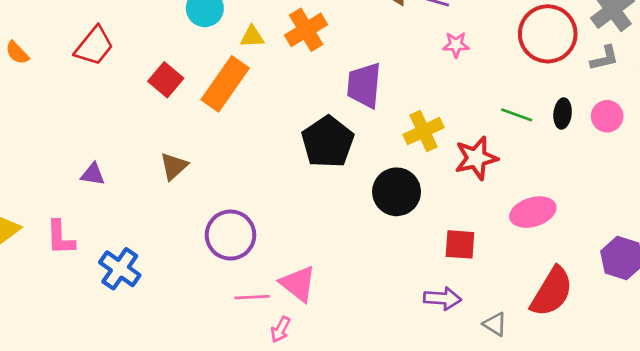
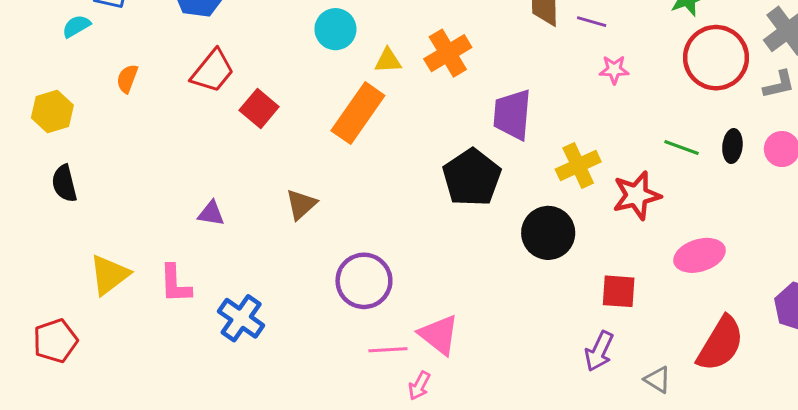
orange semicircle: (17, 53) -> (127, 79), turned 65
red square: (166, 80) -> (259, 109), moved
purple arrow: (442, 298) -> (599, 351), turned 111

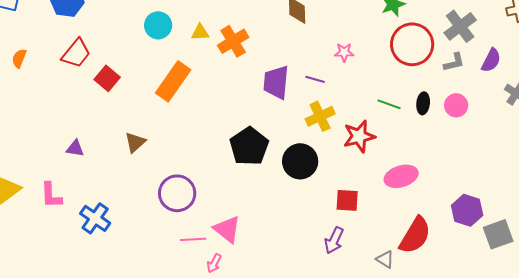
purple line: (592, 22) -> (315, 79), moved
yellow triangle: (388, 61) -> (200, 32), moved
black pentagon: (472, 177) -> (249, 146), moved
gray triangle: (658, 380) -> (385, 259), moved

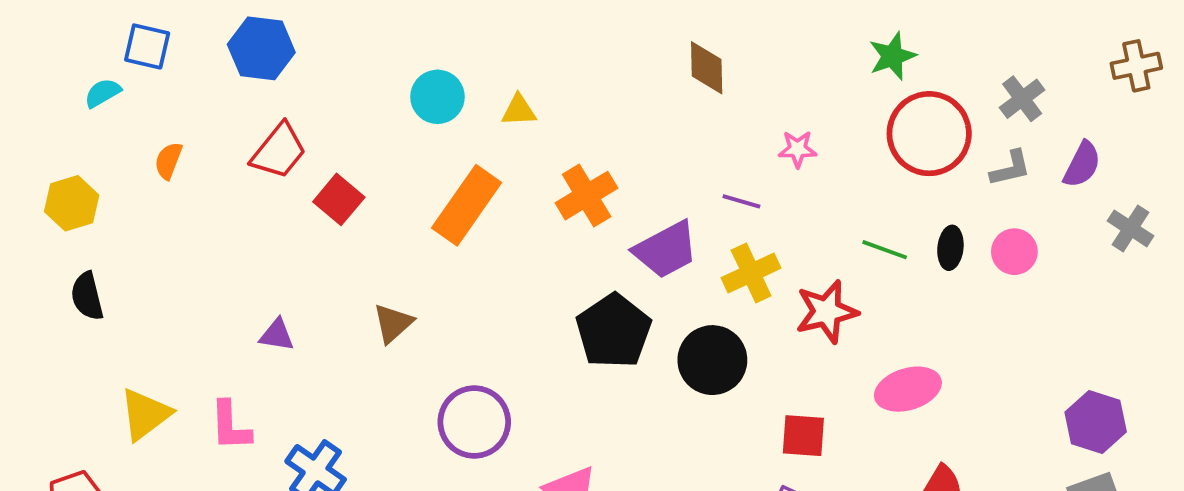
gray cross: (460, 26) -> (1022, 99), size x0.7
orange cross: (233, 41) -> (587, 196), moved
purple trapezoid: (276, 82) -> (666, 250), moved, turned -123
purple hexagon: (467, 210) -> (1096, 422), moved

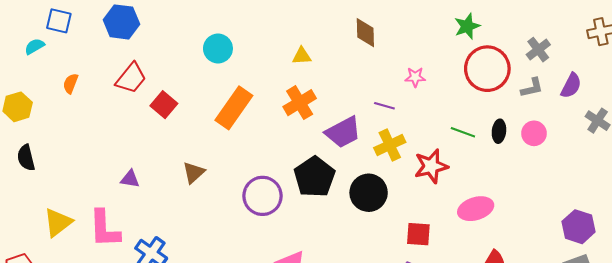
yellow triangle: (519, 110) -> (302, 56), moved
purple circle: (474, 422) -> (263, 196), moved
pink L-shape: (230, 426) -> (105, 229), size x1.4

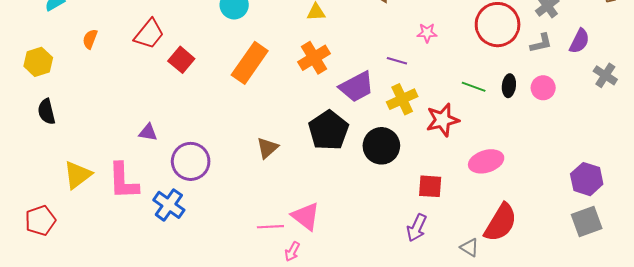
brown triangle: (194, 173) -> (267, 148), moved
purple circle: (263, 196) -> (191, 161), moved

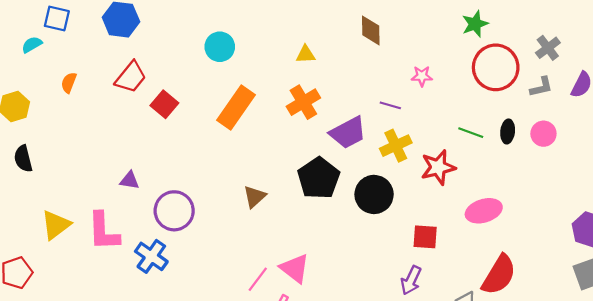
pink line: (270, 227) -> (258, 279), turned -50

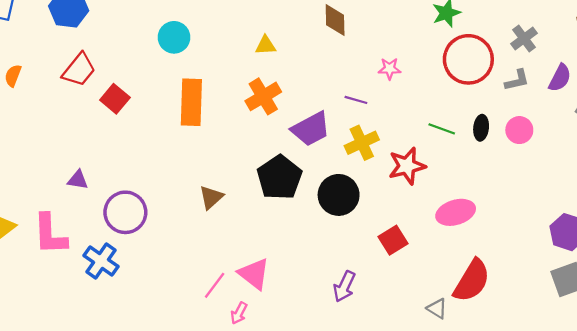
orange rectangle: (236, 108) -> (191, 102), turned -33
red square: (425, 237) -> (393, 240), turned -36
purple arrow: (411, 280) -> (344, 286), moved

